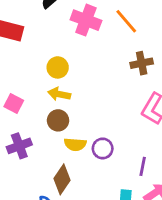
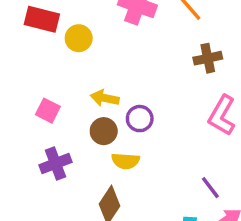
yellow circle: (58, 67) -> (79, 38), moved
purple circle: (103, 148) -> (140, 119), moved
purple line: (143, 166) -> (210, 188), turned -48

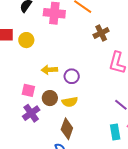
pink square: (48, 111) -> (28, 90), moved
brown circle: (104, 131) -> (50, 98), moved

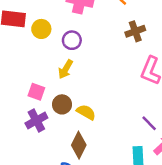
yellow arrow: (49, 70) -> (66, 69), turned -63
purple circle: (72, 76) -> (72, 40), moved
yellow semicircle: (70, 102) -> (86, 112), turned -147

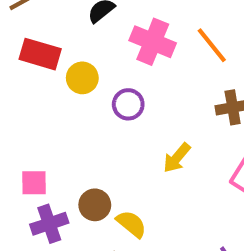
yellow arrow: (66, 69) -> (177, 158), moved
pink square: (36, 92) -> (34, 183), moved, turned -30

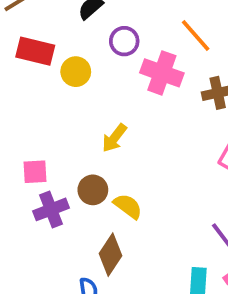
pink cross: (153, 42) -> (162, 73), moved
purple circle: (128, 104) -> (124, 41), moved
yellow arrow: (177, 158) -> (114, 138), moved

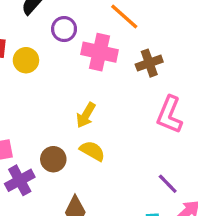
yellow arrow: (114, 138) -> (86, 115), moved
yellow semicircle: (128, 206) -> (92, 151), moved

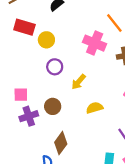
purple circle: (64, 29) -> (55, 67), moved
yellow semicircle: (92, 151) -> (95, 108), moved, turned -56

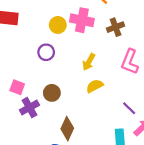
yellow circle: (46, 40) -> (58, 25), moved
yellow arrow: (79, 82) -> (89, 62), moved
pink square: (21, 95) -> (17, 87), turned 32

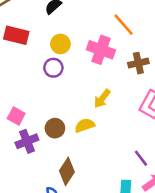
yellow circle: (58, 25) -> (60, 44), moved
purple circle: (46, 52) -> (53, 68), moved
yellow semicircle: (95, 86) -> (85, 125), moved

